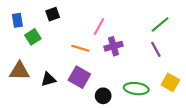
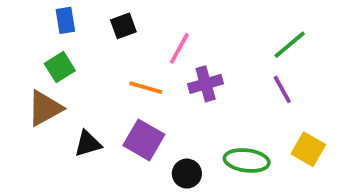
black square: (53, 14) -> (123, 26), moved
blue rectangle: (17, 20) -> (65, 20), moved
brown triangle: (19, 71) -> (45, 108), moved, turned -30

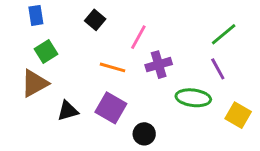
blue rectangle: (65, 20) -> (36, 15), moved
black square: (123, 26) -> (95, 20), turned -30
green ellipse: (247, 160) -> (193, 98), moved

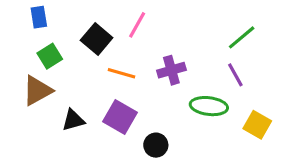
black square: (95, 20) -> (97, 39), moved, size x1.4
pink line: (138, 37) -> (137, 25), moved

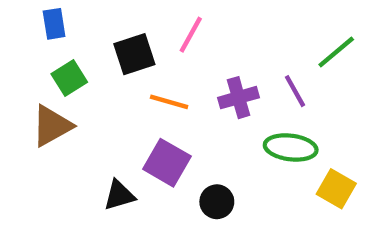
black square: (97, 39) -> (134, 54), turned 32
purple line: (235, 75) -> (295, 91), moved
black triangle: (73, 120) -> (119, 195), moved
yellow square: (257, 125) -> (336, 189), moved

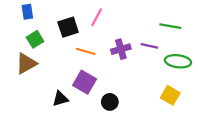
green line: (336, 52) -> (170, 26), turned 50
purple line: (295, 91) -> (149, 46), turned -49
green ellipse: (291, 147) -> (178, 61), moved

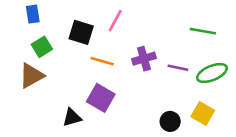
black square: (68, 27) -> (81, 32), turned 35
purple line: (149, 46) -> (178, 68), moved
green ellipse: (178, 61) -> (212, 73), turned -30
black circle: (110, 102) -> (170, 121), moved

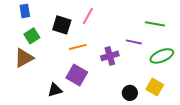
purple cross: (144, 59) -> (110, 56), moved
orange line: (102, 61) -> (78, 47), turned -30
purple line: (178, 68) -> (134, 42), moved

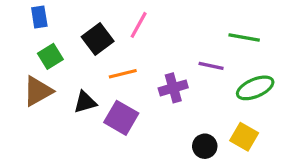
black square: (62, 25) -> (98, 39), turned 36
black triangle: (55, 90) -> (85, 102), moved

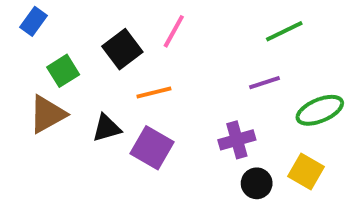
blue rectangle: (39, 17) -> (34, 21), moved, turned 45
green line: (244, 37) -> (284, 31), moved, turned -36
purple line: (211, 66) -> (265, 83), turned -30
purple cross: (173, 88) -> (237, 140), moved

